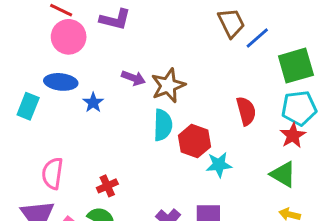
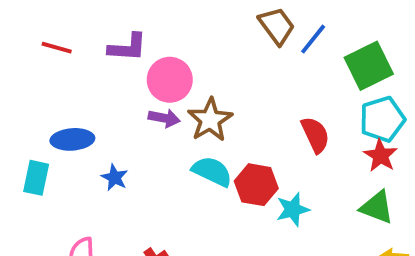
pink circle: (69, 37) -> (170, 80), moved
blue star: (93, 103) -> (115, 178), moved
cyan semicircle: (163, 125) -> (212, 171), turned -56

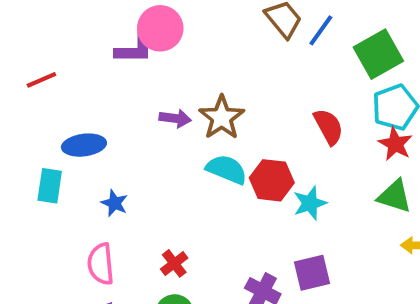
red line: (57, 48) -> (41, 80), moved, turned -36
pink circle: (170, 80) -> (160, 28), moved
blue star: (115, 178) -> (115, 203), moved

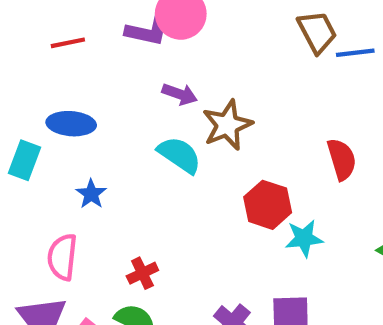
blue line: (321, 30) -> (355, 53), turned 36
red line: (41, 80) -> (68, 43), moved
purple arrow: (175, 118) -> (180, 94), moved
cyan semicircle: (227, 169) -> (179, 155), moved

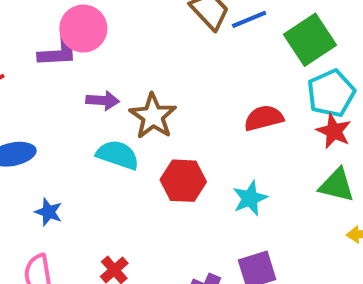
red semicircle: (342, 159) -> (264, 118), turned -72
red hexagon: (268, 205) -> (183, 181), moved

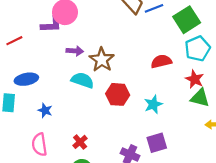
red star: (334, 131) -> (195, 79), moved

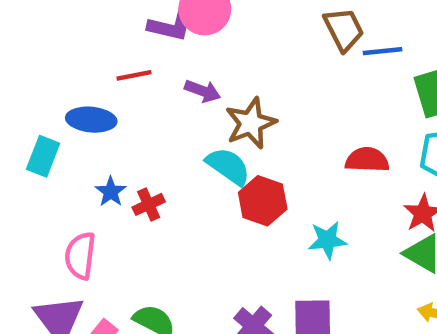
red line: (14, 41) -> (134, 75), moved
cyan semicircle: (83, 80) -> (228, 166), moved
red cross: (80, 142) -> (149, 204), moved

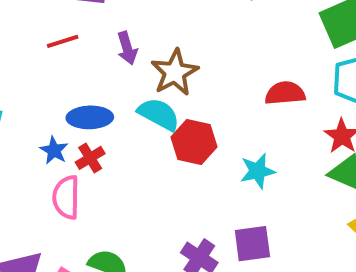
purple arrow: (203, 91) -> (127, 48), turned 60
blue ellipse: (91, 120) -> (90, 117), moved
pink semicircle: (80, 256) -> (66, 197), moved

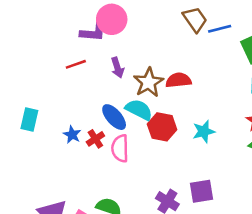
red semicircle: (285, 93) -> (178, 80), moved
blue ellipse: (90, 117) -> (114, 117), moved, turned 52
cyan star: (258, 171) -> (204, 131), moved
pink semicircle: (66, 197) -> (120, 148), moved

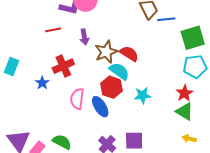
red semicircle: (178, 80) -> (129, 54), turned 30
cyan semicircle: (139, 110) -> (119, 71), moved
blue ellipse: (114, 117) -> (100, 107), moved
red cross: (95, 139) -> (63, 66), moved, size x1.5

